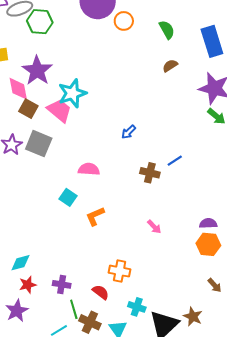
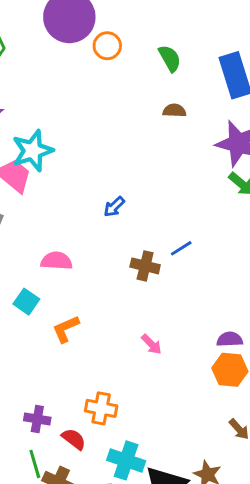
brown semicircle: (170, 66) -> (174, 111), turned 35
purple cross: (62, 284) -> (37, 419), moved
cyan cross: (137, 307) -> (126, 460), size x1.4

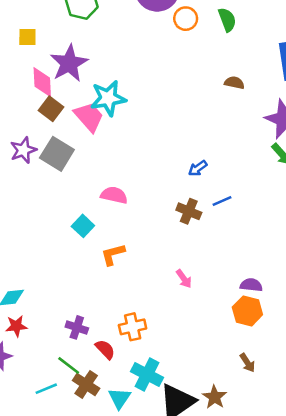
green semicircle: (170, 58) -> (227, 20), moved
blue arrow: (114, 207) -> (198, 168), moved
orange cross: (101, 408) -> (133, 327), turned -32
green line: (35, 464) -> (69, 365), turned -45

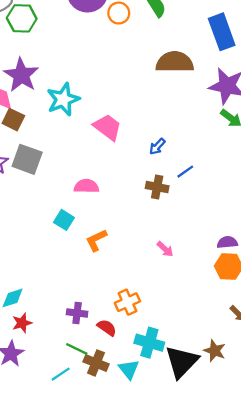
brown semicircle: (234, 83) -> (175, 62), size x2.0
pink trapezoid: (89, 117) -> (108, 127), moved

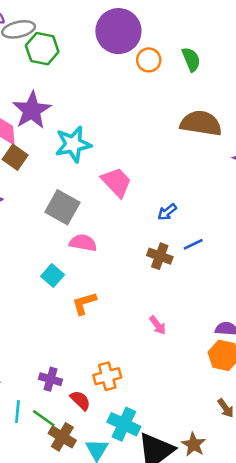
gray square: (27, 159) -> (62, 207), moved
cyan line: (61, 374) -> (17, 412), moved, turned -60

